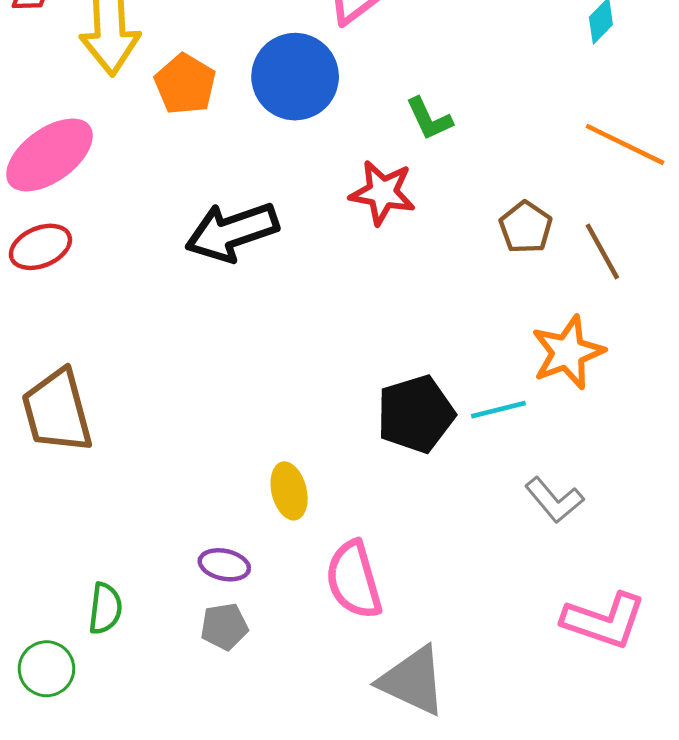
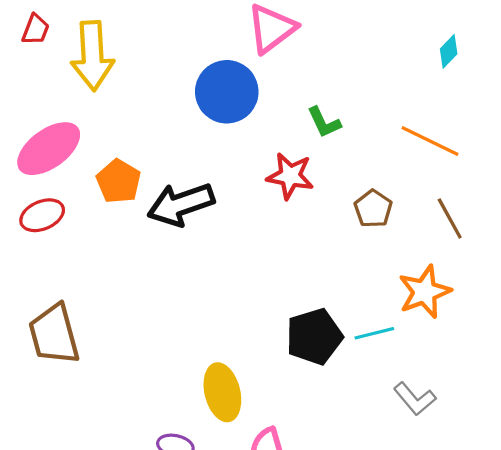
orange pentagon: (185, 84) -> (119, 181), moved
orange line: (625, 144) -> (430, 141), moved
brown pentagon: (526, 227) -> (373, 209), moved
yellow ellipse: (289, 491) -> (222, 392), size x1.4

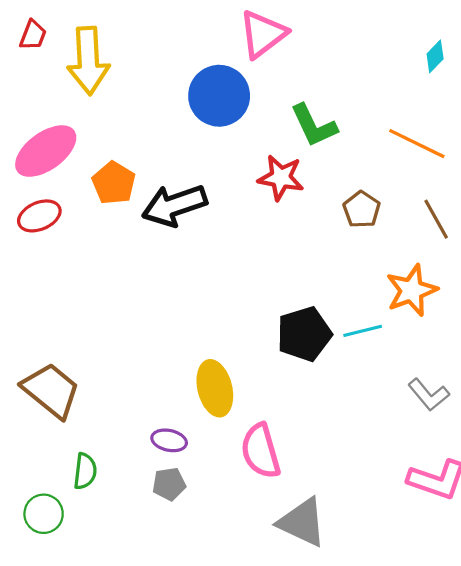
green L-shape: (324, 122) -> (314, 126), size x1.4
brown trapezoid: (54, 334) -> (51, 390), moved, turned 144
gray L-shape: (415, 399) -> (429, 395), moved

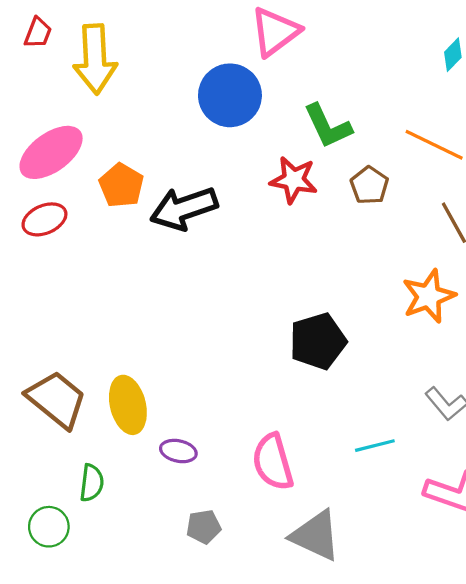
brown pentagon: (362, 210) -> (369, 185), moved
cyan line: (363, 331) -> (375, 446), moved
yellow ellipse: (215, 388) -> (128, 405), moved
gray pentagon: (169, 484) -> (204, 527), moved

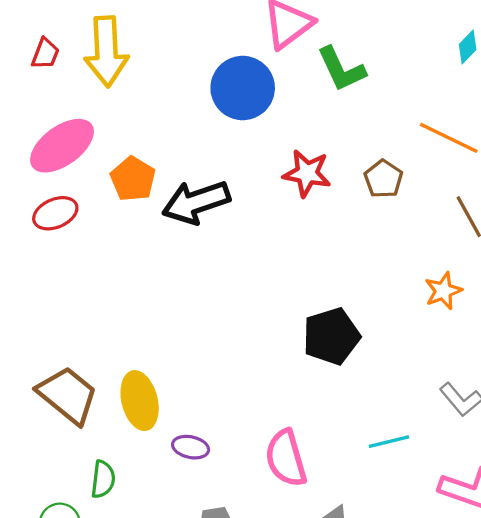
red trapezoid: (38, 33) -> (45, 54), moved
green L-shape: (328, 126) -> (341, 69), moved
orange star: (429, 296) -> (443, 291), size x0.7

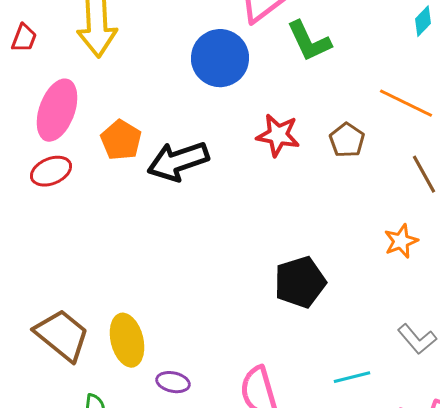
red trapezoid: (45, 54) -> (24, 38), moved
pink ellipse: (62, 146) -> (57, 110), turned -34

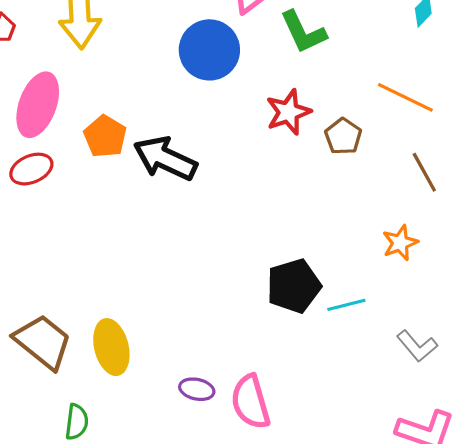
red star: (278, 135) -> (288, 112), moved, turned -30
black arrow: (178, 161) -> (165, 158), turned 44
cyan line: (352, 377) -> (346, 305), moved
purple ellipse: (173, 382) -> (197, 389), moved

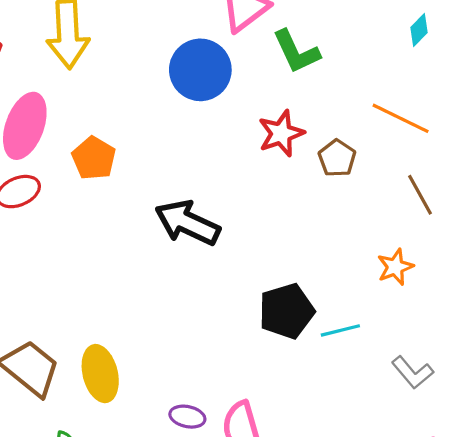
black arrow: (165, 158) -> (187, 223), moved

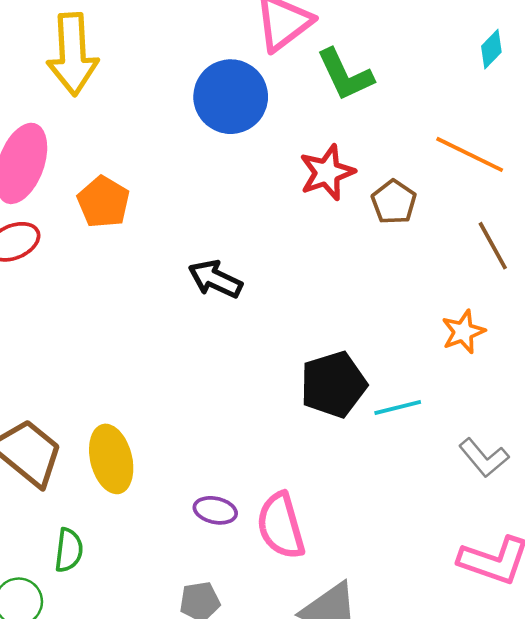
black arrow: (187, 223) -> (215, 279), size x0.7

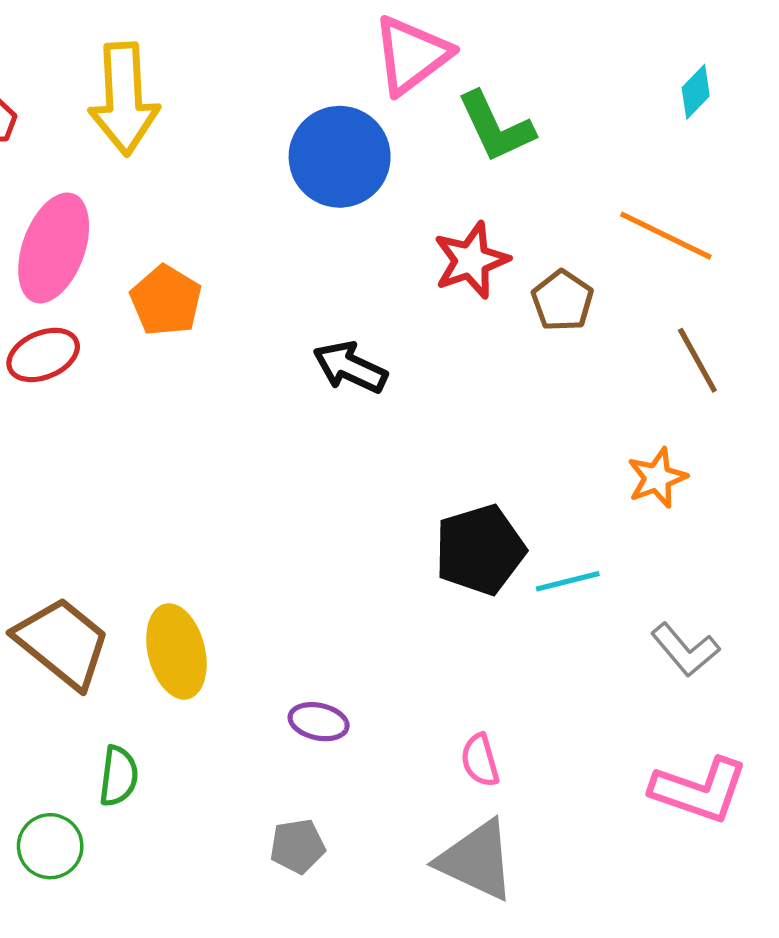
black arrow: (215, 279) -> (350, 367), moved
pink semicircle: (281, 526) -> (480, 760), moved, size x0.6

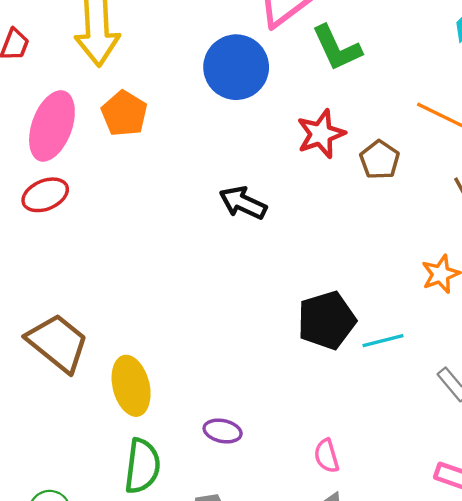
orange pentagon: (166, 301) -> (124, 114), moved
brown trapezoid: (62, 643) -> (58, 343), moved
green semicircle: (119, 776) -> (142, 466), moved, size x1.4

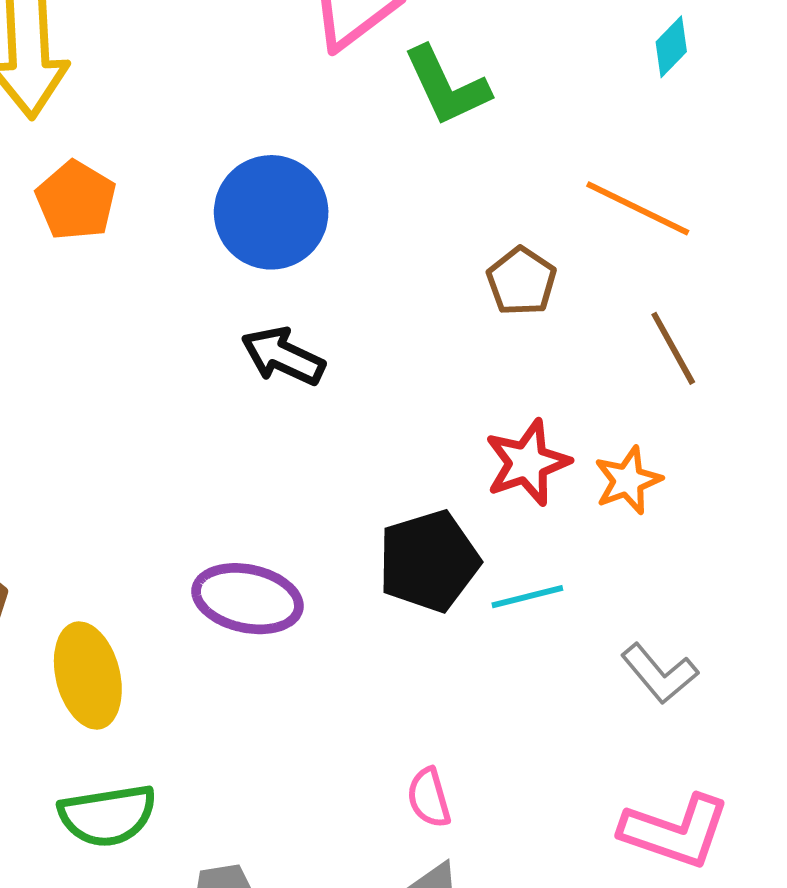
blue circle: (236, 67) -> (271, 212), moved
red star: (321, 134) -> (527, 463), moved
purple ellipse: (223, 431) -> (247, 599), moved, size x1.6
green semicircle: (142, 466) -> (108, 815), turned 74

